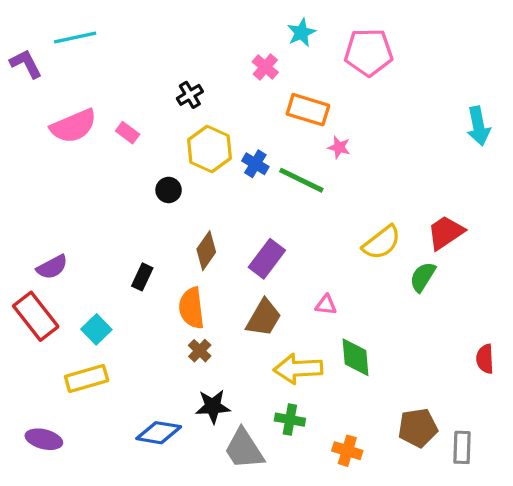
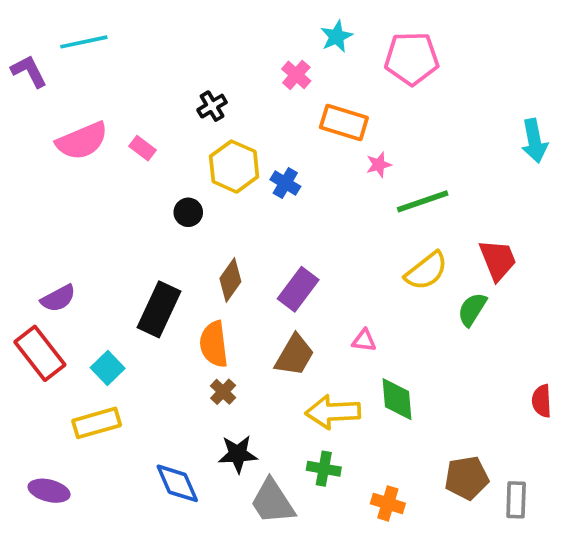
pink star: (339, 147) -> (379, 165), turned -30
green line: (301, 180) -> (423, 201), moved, turned -45
red trapezoid: (446, 233) -> (498, 260), turned 102
black rectangle: (142, 277) -> (159, 309), size x1.8
blue diamond: (159, 433) -> (177, 483), turned 57

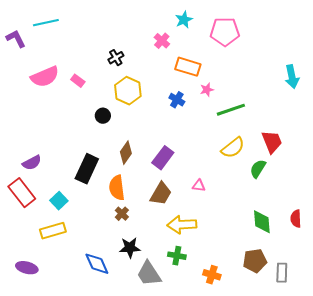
blue cross: (285, 183) -> (177, 100), moved
green diamond: (397, 399) -> (262, 222), moved

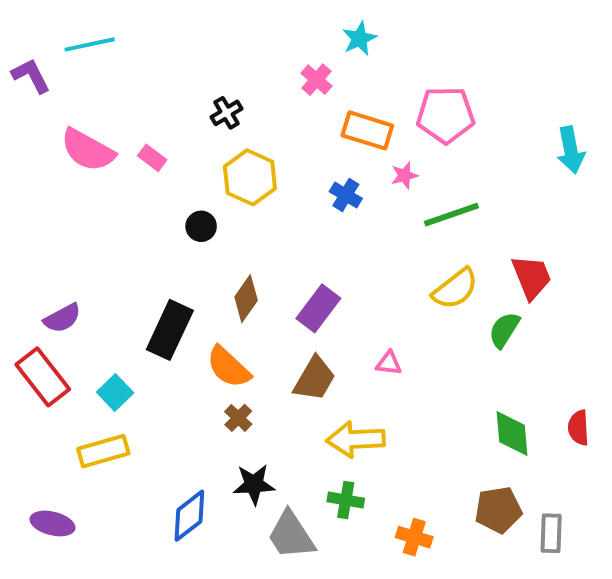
pink pentagon: (225, 32) -> (446, 115), moved
pink semicircle: (45, 77) -> (88, 150), turned 52
orange semicircle: (117, 188) -> (228, 367), turned -40
blue diamond: (97, 264) -> (189, 516), turned 76

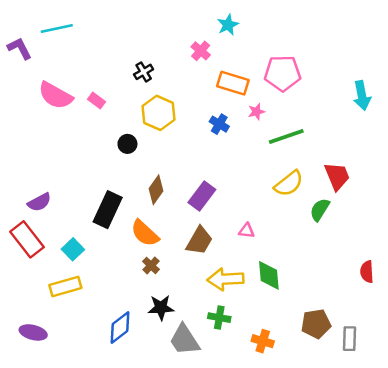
green diamond: (512, 434) -> (269, 275), moved

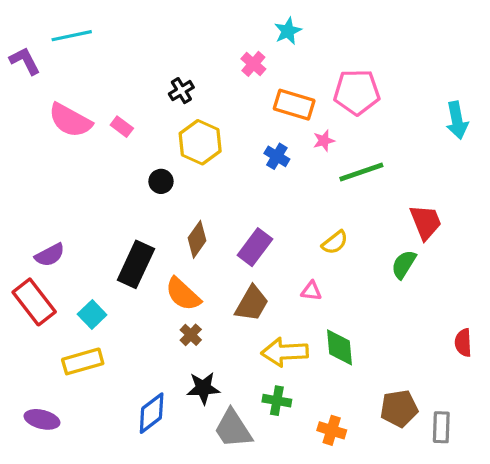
yellow semicircle: (289, 184) -> (335, 242), moved, size x0.7

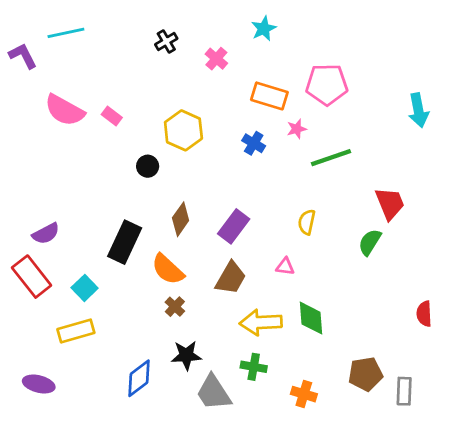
pink cross: (253, 64) -> (216, 59), moved
black cross: (181, 91) -> (166, 41), moved
yellow semicircle: (335, 242) -> (307, 222), turned 140

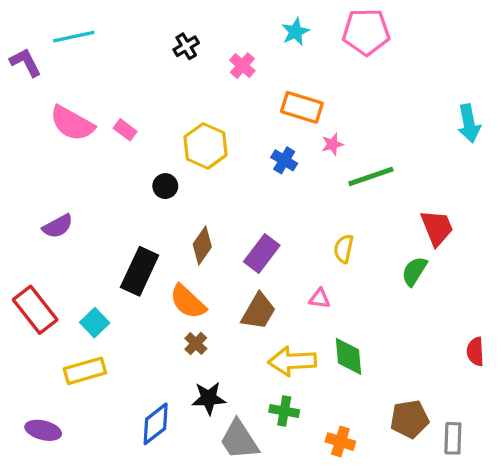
pink pentagon: (327, 84) -> (366, 32), moved
purple semicircle: (46, 234) -> (58, 226), moved

